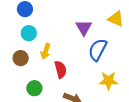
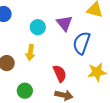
cyan circle: (29, 33) -> (38, 27), moved
red semicircle: (61, 69) -> (60, 74), moved

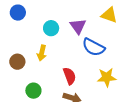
blue semicircle: (82, 43) -> (94, 47), turned -85

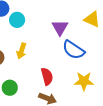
cyan circle: (51, 28) -> (17, 20), moved

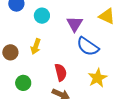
cyan circle: (17, 20) -> (42, 16), moved
yellow star: (84, 81) -> (97, 78), turned -30

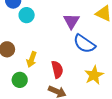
cyan circle: (42, 16) -> (27, 15), moved
yellow arrow: (36, 46) -> (32, 59), moved

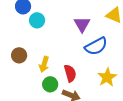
blue semicircle: (84, 44) -> (96, 46), turned -60
green circle: (20, 80) -> (50, 84), moved

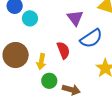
brown circle: (19, 55) -> (16, 55), size x1.6
red semicircle: (70, 73) -> (63, 50), moved

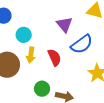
cyan circle: (30, 18) -> (24, 35), moved
yellow arrow: (41, 61) -> (31, 55), moved

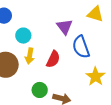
blue semicircle: (82, 44) -> (81, 47), turned 105
red semicircle: (54, 57) -> (53, 59), turned 48

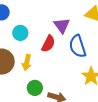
yellow arrow: (30, 56) -> (27, 62), moved
red semicircle: (53, 59) -> (48, 44), moved

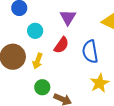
purple triangle: (62, 25) -> (68, 17), moved

